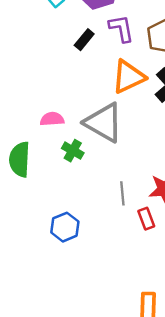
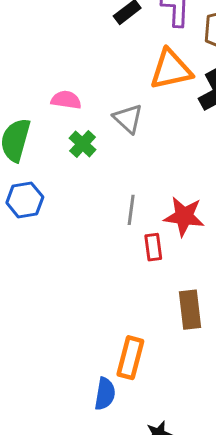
gray triangle: (104, 123) -> (128, 119), size x0.6
blue hexagon: (65, 227) -> (25, 200), moved

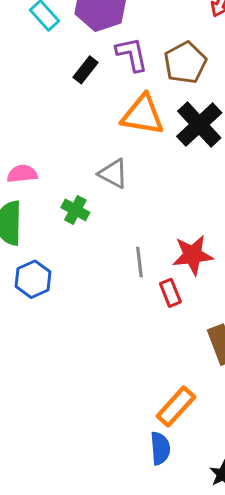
orange triangle: (171, 70) -> (143, 115), turned 36
pink semicircle: (66, 100) -> (22, 174), moved
orange rectangle: (130, 358) -> (176, 406), turned 42

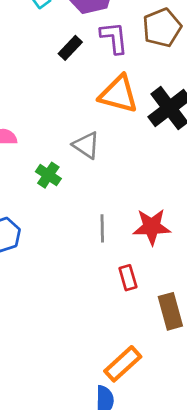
brown pentagon: (185, 63) -> (162, 28), moved
red rectangle: (170, 293) -> (128, 278), moved

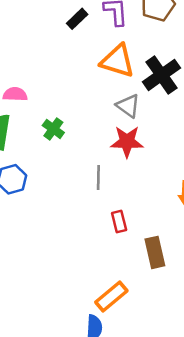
gray triangle: (86, 145) -> (128, 106), moved
red star: (152, 227) -> (127, 142), moved

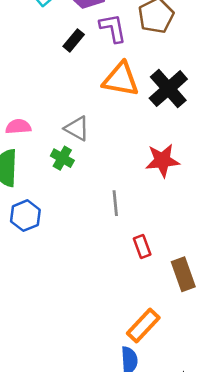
gray triangle: (128, 106) -> (77, 128), moved
red star: (127, 142) -> (162, 160), moved

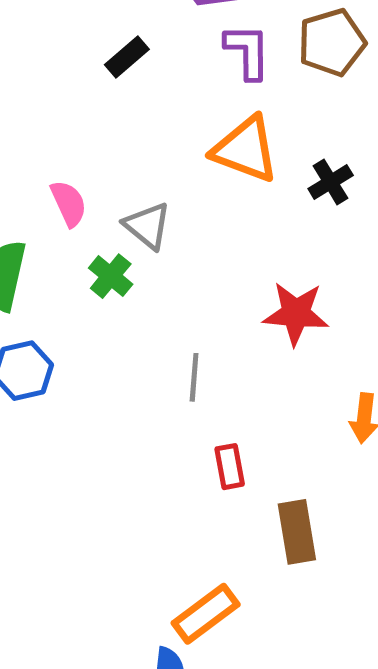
black rectangle: (74, 40) -> (127, 57), moved
black cross: (168, 89) -> (331, 182), size x0.6
pink semicircle: (18, 127) -> (69, 203), moved, turned 60

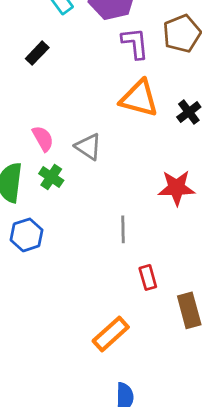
black rectangle: (127, 57) -> (37, 53), moved
green cross: (111, 276) -> (51, 177), moved
orange rectangle: (206, 614) -> (111, 334), moved

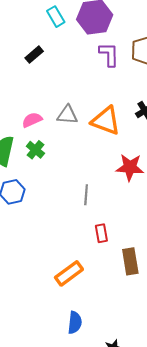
orange triangle: (139, 98) -> (106, 121), moved
pink semicircle: (43, 138) -> (32, 120), turned -90
gray triangle: (88, 147) -> (67, 115), moved, turned -35

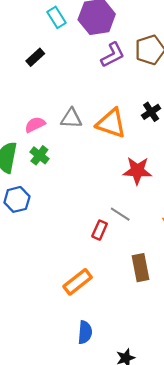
purple L-shape: (109, 54) -> (113, 55), turned 65
gray line: (86, 195) -> (120, 214), moved, turned -60
red rectangle: (101, 233) -> (100, 230), moved, turned 36

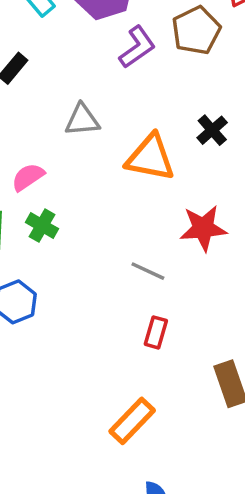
gray triangle: (71, 118) -> (82, 120), moved
gray line: (120, 214) -> (148, 271), moved

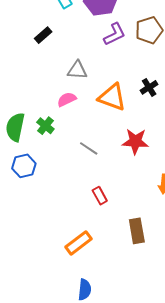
pink semicircle: (28, 177) -> (67, 99), moved
gray line: (148, 271) -> (89, 148), moved
red rectangle: (156, 332) -> (100, 196), turned -54

